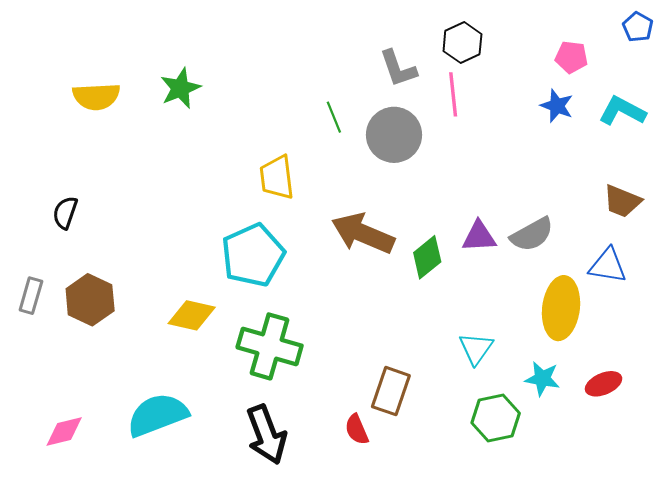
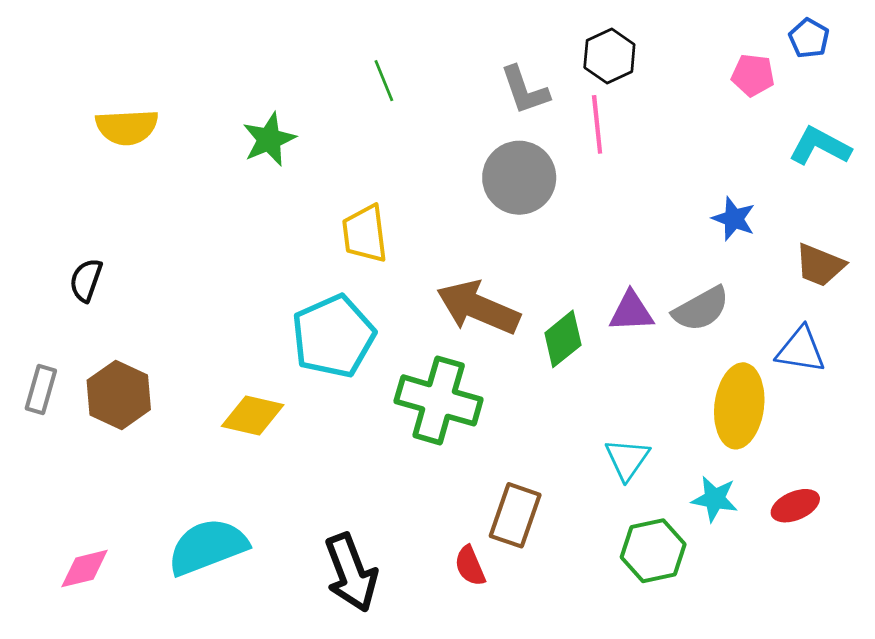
blue pentagon: (638, 27) -> (809, 38), moved
green star: (180, 88) -> (269, 139), moved
blue star: (557, 106) -> (734, 219), moved
green line: (334, 117) -> (384, 81), moved
green cross: (270, 346) -> (439, 400), moved

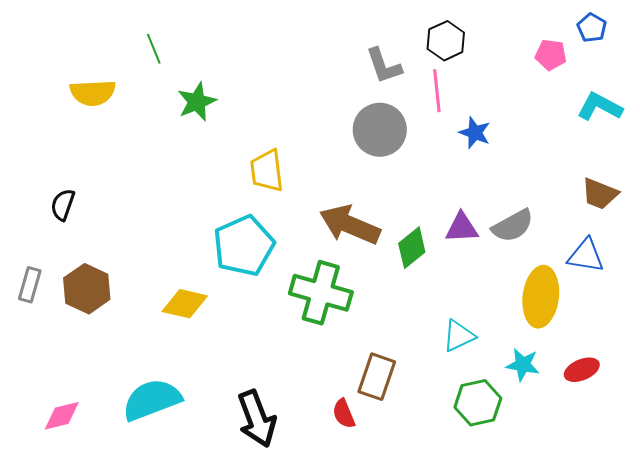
green line: (384, 81) -> (154, 49), moved
blue star: (734, 219) -> (475, 133), moved
cyan triangle: (627, 459) -> (459, 336), turned 30

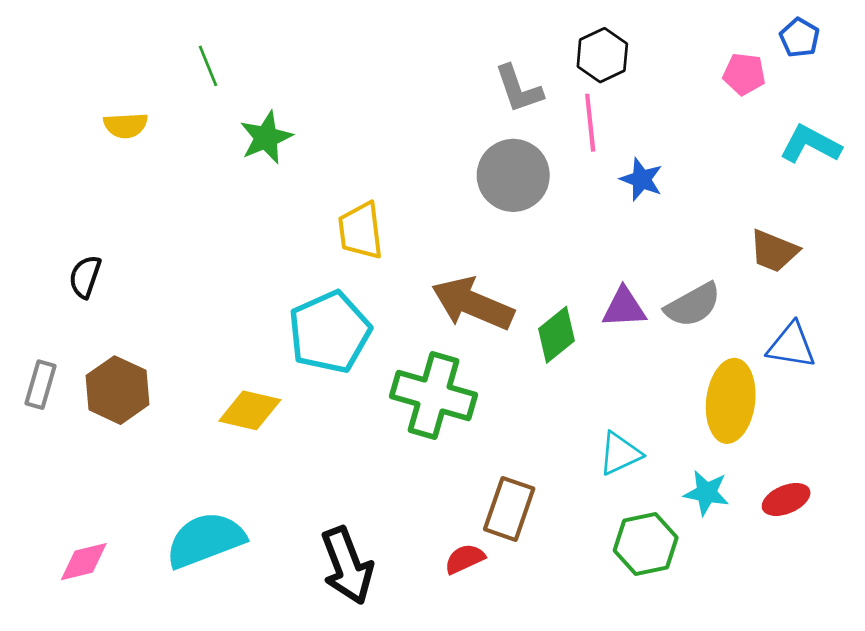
yellow semicircle: (93, 93) -> (126, 125), size x0.7
brown trapezoid: (600, 194) -> (774, 251), moved
red semicircle: (344, 414) -> (465, 559), turned 88

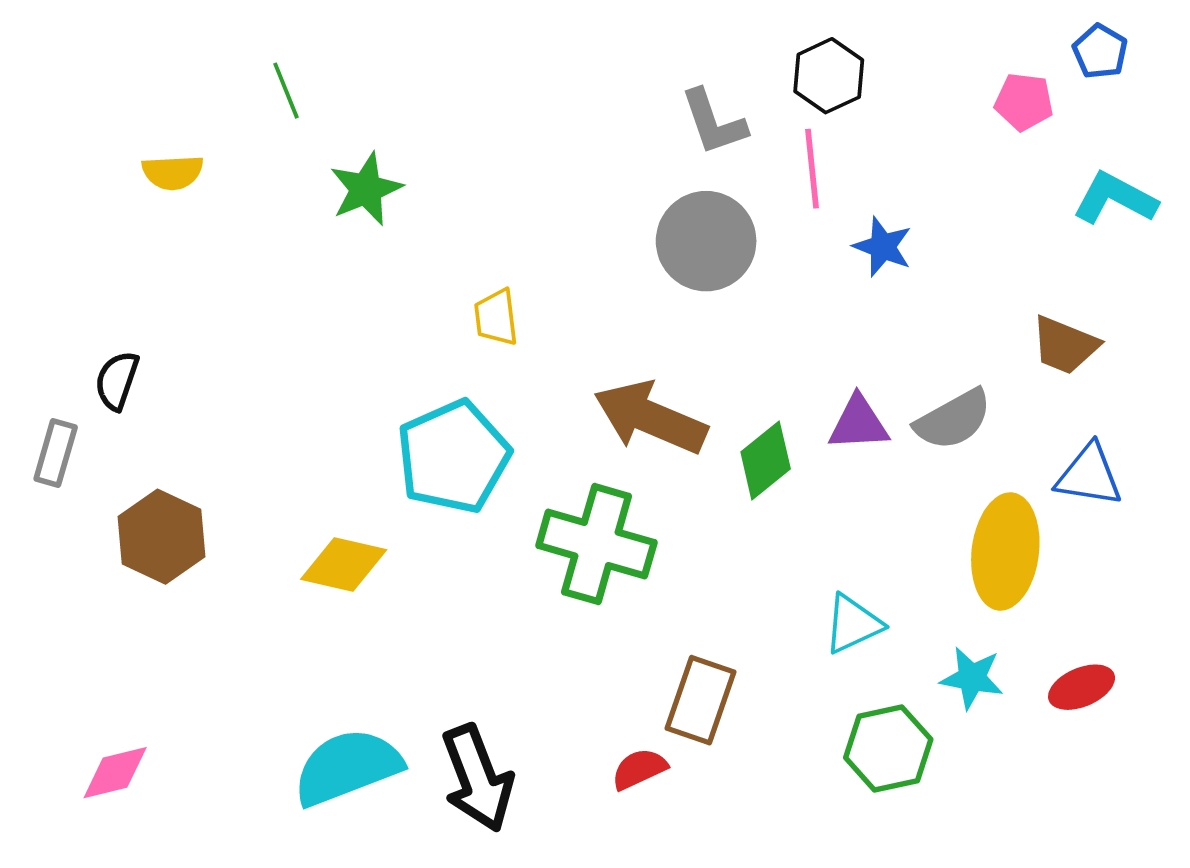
yellow trapezoid: (361, 231) -> (496, 317), size x0.7
gray rectangle: (41, 385) -> (56, 453), moved
cyan semicircle: (205, 540) -> (347, 767), moved

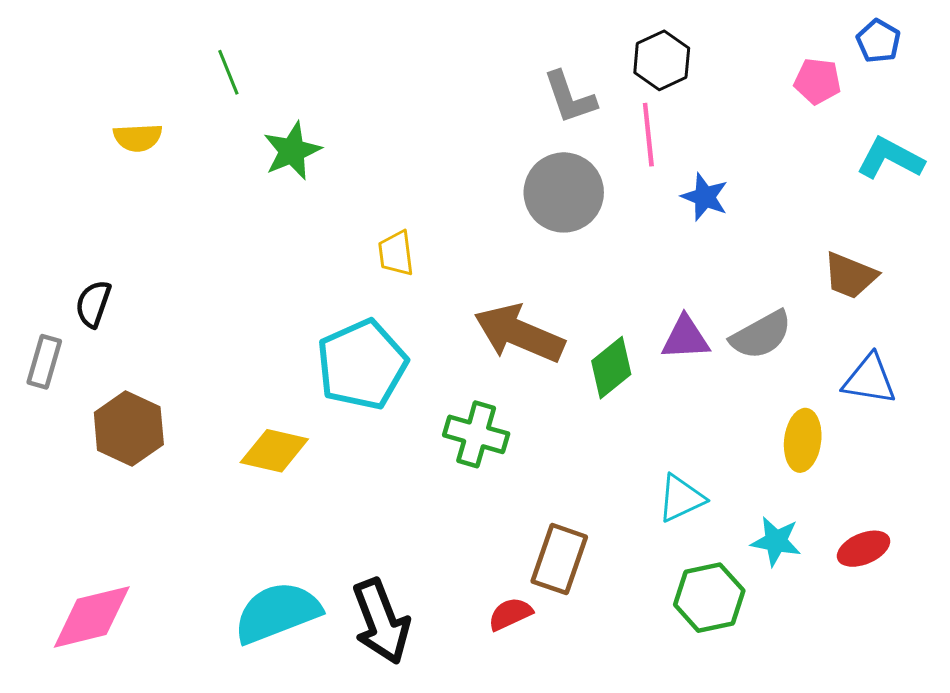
green cross: (596, 544) -> (476, 434), size x0.7
yellow ellipse: (1005, 552) -> (803, 440), size x0.7
pink diamond: (115, 773) -> (92, 617), size x1.5

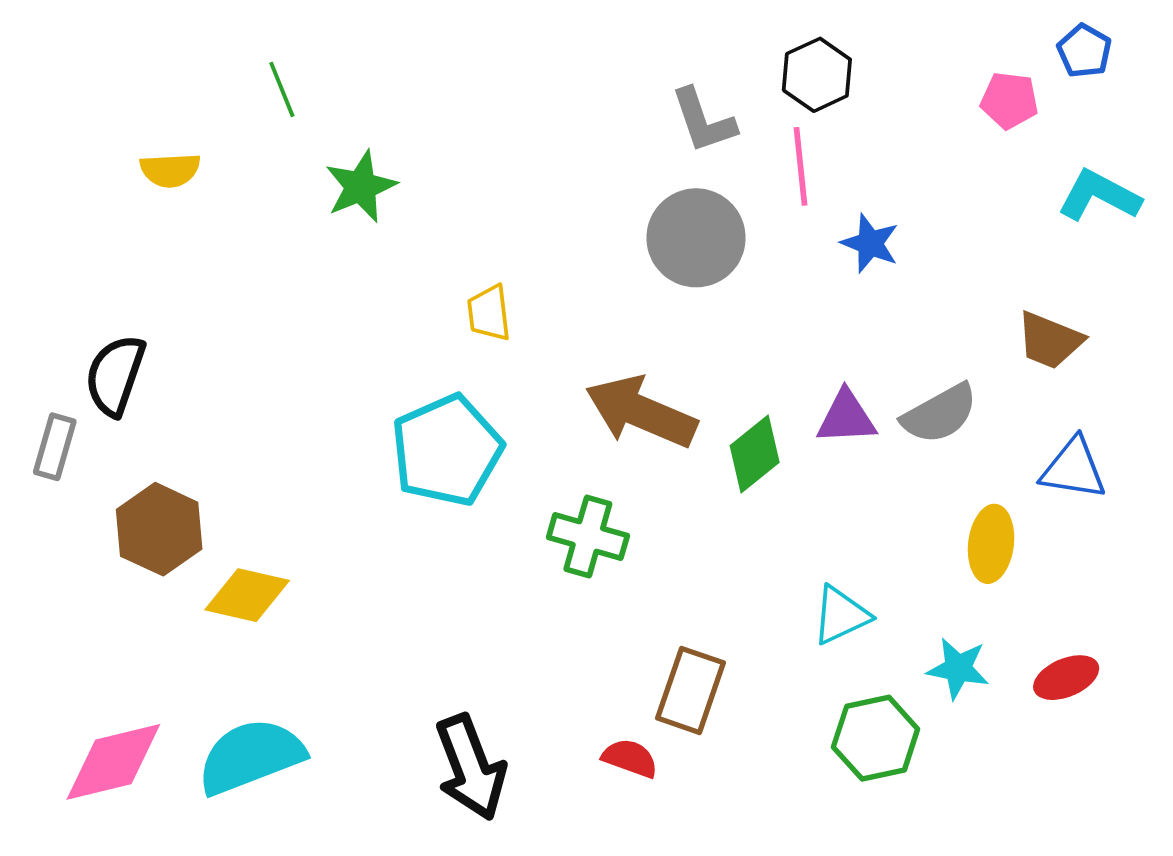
black semicircle: (93, 304) -> (115, 375), size x1.4
yellow diamond: (274, 451) -> (247, 595), moved
cyan semicircle: (277, 612) -> (251, 756), moved
red semicircle: (510, 614) -> (630, 758), turned 45

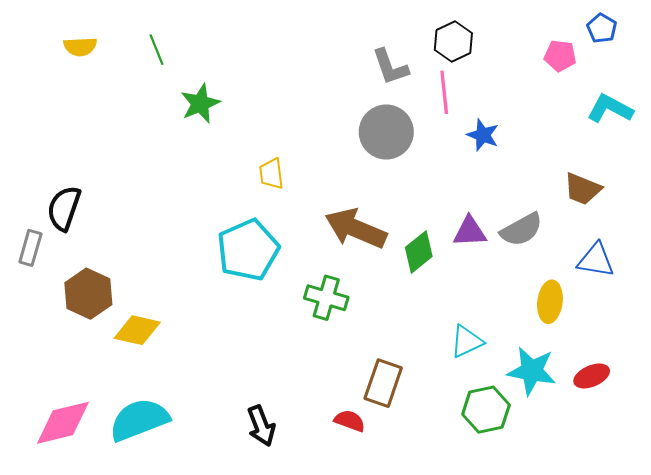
yellow semicircle: (170, 170) -> (80, 47), moved
cyan star: (958, 668) -> (532, 371), size x1.4
black arrow: (471, 767) -> (261, 426), size x0.7

